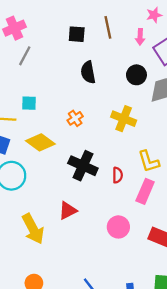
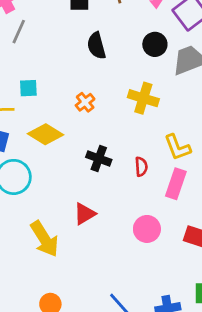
black cross: (83, 166) -> (99, 158), size x0.7

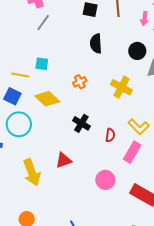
yellow L-shape: (177, 147) -> (139, 127), turned -35

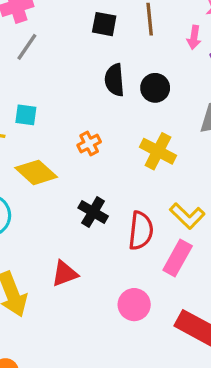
black circle: (137, 51) -> (155, 88), moved
red semicircle: (110, 135) -> (141, 231), size x1.6

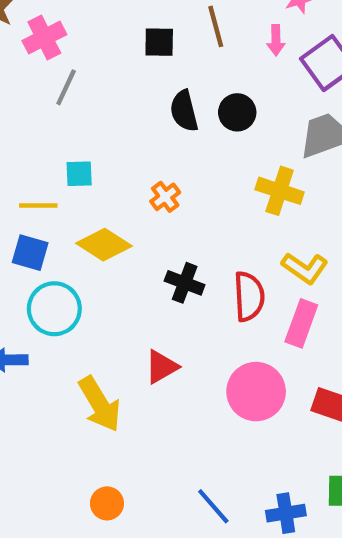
yellow cross: (158, 151) -> (280, 191), moved
pink circle: (134, 305) -> (256, 392), size x1.4

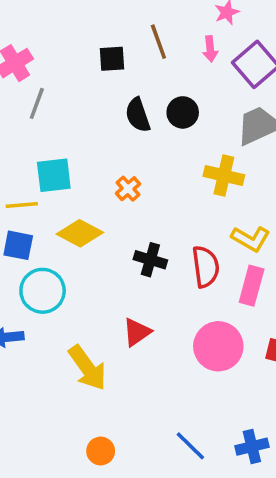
cyan square: (79, 174) -> (54, 175), size x1.5

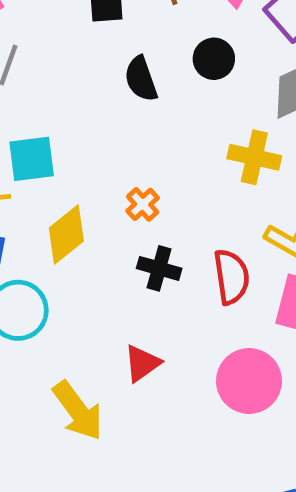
black circle: (183, 112) -> (214, 59), moved
orange cross: (128, 189) -> (143, 204), moved
yellow diamond: (80, 233) -> (66, 234), turned -66

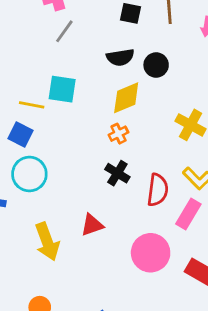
black circle: (214, 59) -> (156, 65), moved
black semicircle: (141, 79) -> (120, 57), moved, turned -96
yellow diamond: (66, 234) -> (126, 98), moved

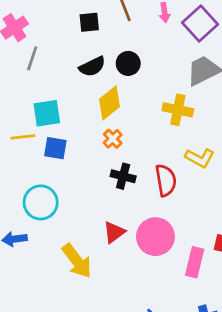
blue square: (21, 135) -> (55, 148), moved
pink rectangle: (188, 214) -> (195, 262), moved
pink circle: (151, 253) -> (155, 237), moved

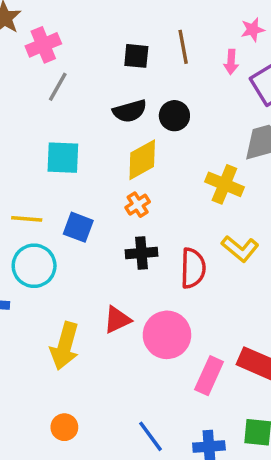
yellow line: (23, 137) -> (27, 219), moved
blue square: (55, 148) -> (78, 227), moved
black cross: (123, 176) -> (141, 253), turned -30
yellow arrow: (77, 261) -> (65, 346), turned 42

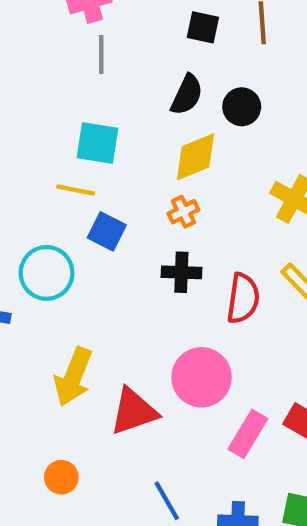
gray line: (58, 87) -> (101, 54), turned -36
black semicircle: (130, 111) -> (187, 95), turned -56
yellow line: (27, 219) -> (76, 190), moved
red triangle: (117, 320) -> (134, 411), moved, size x1.4

